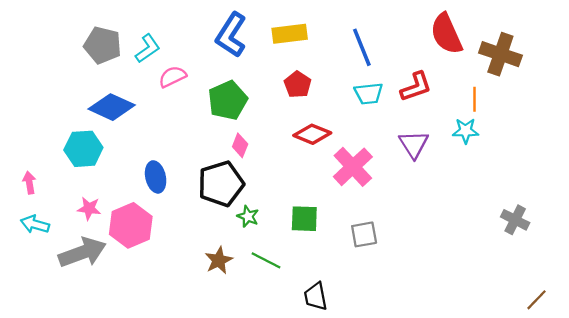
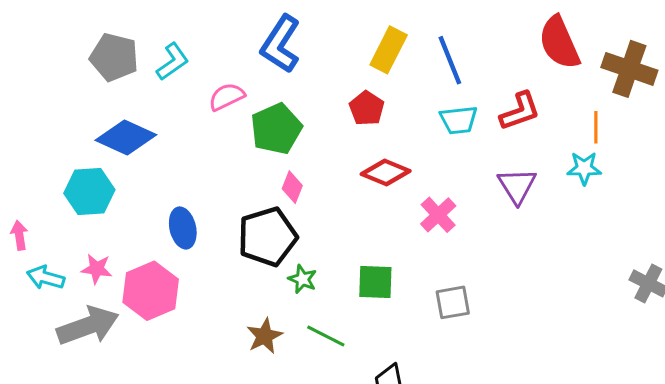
yellow rectangle: (290, 34) -> (389, 50), moved, turned -56
pink semicircle: (172, 77) -> (227, 97), moved
pink cross: (353, 167) -> (438, 215), size x0.7
cyan arrow: (35, 224) -> (46, 278), moved

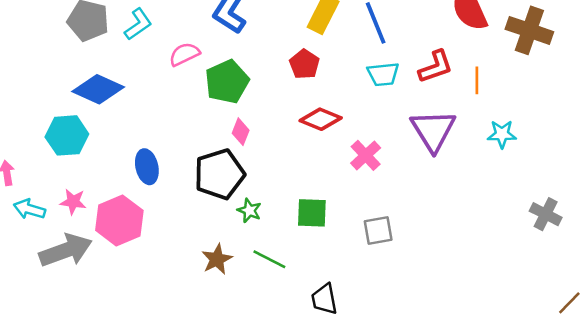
orange line: (596, 127) -> (477, 80), moved
cyan star: (584, 168) -> (502, 134), moved
purple triangle: (517, 186) -> (433, 130), size x1.4

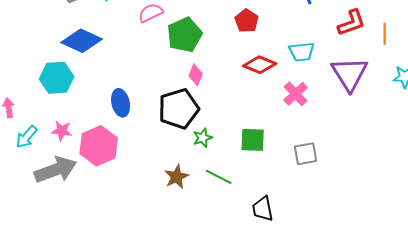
cyan trapezoid: (383, 74) -> (302, 52), moved
cyan arrow: (29, 209) -> (27, 137), turned -65
green star: (249, 210) -> (203, 138), turned 30

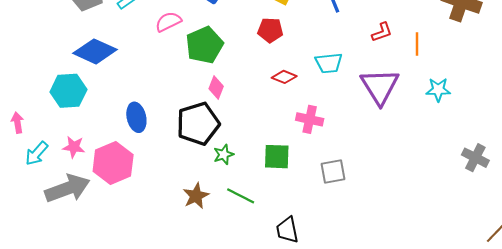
red pentagon: (247, 21) -> (270, 30), turned -30
red L-shape: (352, 23) -> (382, 32), size x0.7
red diamond: (260, 65) -> (284, 77), size x0.7
pink cross: (296, 94) -> (310, 119), moved, turned -35

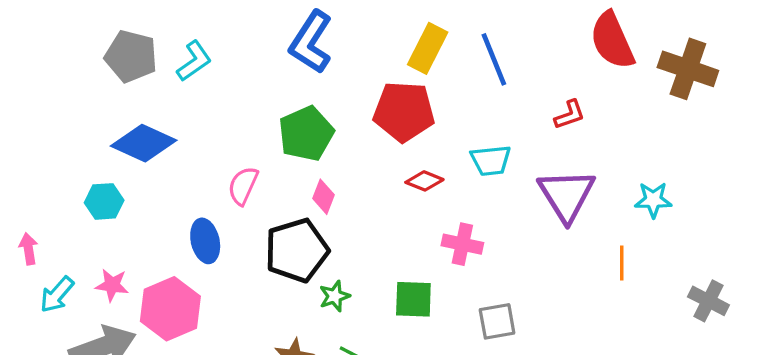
pink semicircle: (168, 22) -> (243, 186), moved, turned -40
red pentagon: (270, 30) -> (404, 112), size x1.6
orange line: (417, 44) -> (622, 263), moved
cyan hexagon: (68, 91) -> (104, 201), size x0.7

